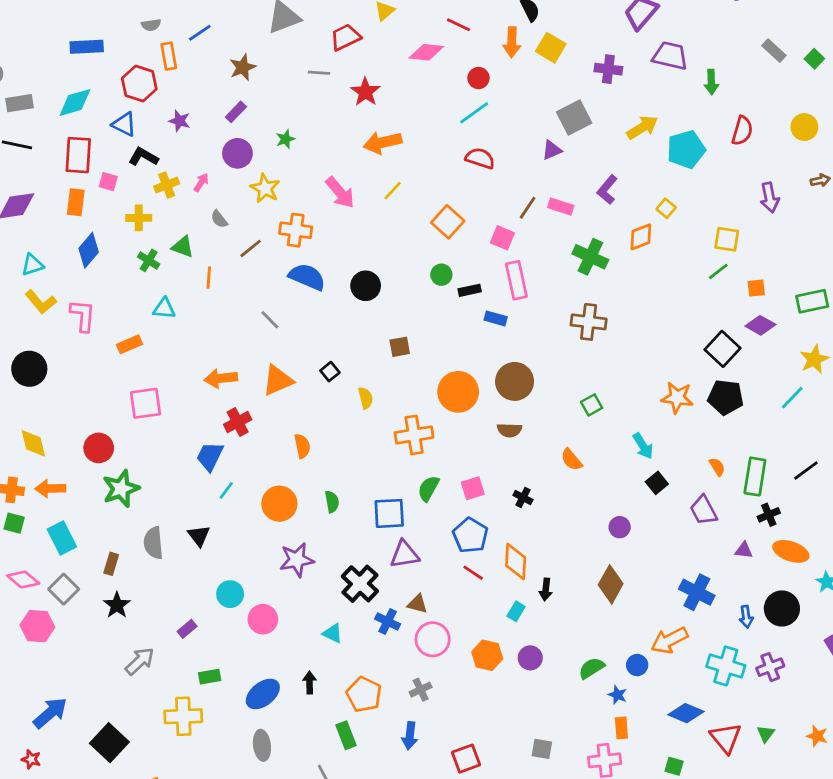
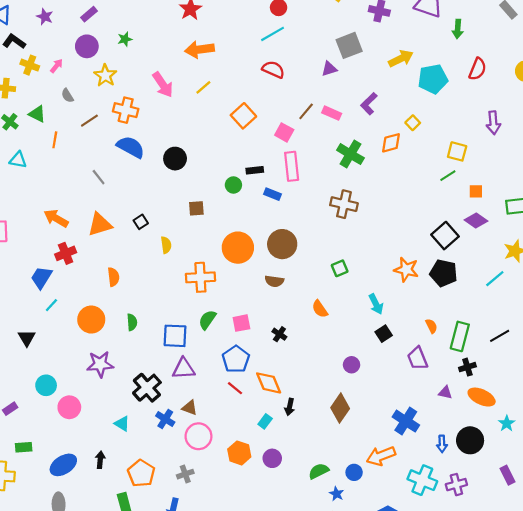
yellow cross: (167, 185) -> (30, 65), turned 36
green circle: (441, 275) -> (233, 185), moved
orange arrow: (221, 378) -> (56, 218), turned 30
orange diamond: (516, 561) -> (269, 383), turned -32

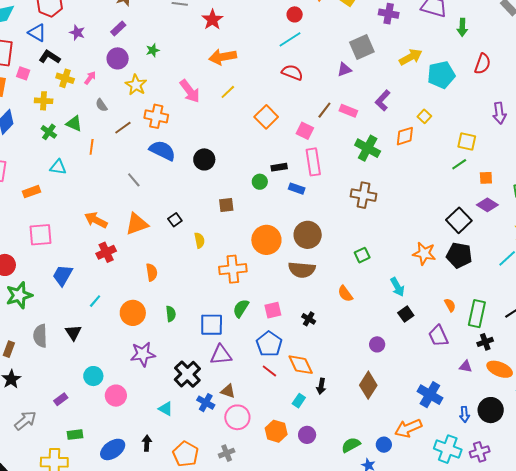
blue trapezoid: (41, 278) -> (63, 275), moved
brown semicircle: (274, 281) -> (302, 270), size x1.5

